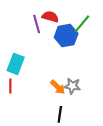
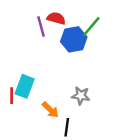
cyan rectangle: (16, 64) -> (25, 86), moved
orange arrow: (58, 87) -> (50, 110), moved

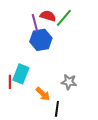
green line: (91, 26) -> (64, 18), moved
blue hexagon: (74, 39) -> (41, 40), moved

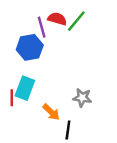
blue hexagon: (41, 40) -> (30, 47), moved

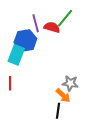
red semicircle: (57, 19) -> (52, 27), moved
cyan rectangle: (25, 88) -> (16, 55), moved
orange arrow: (51, 112) -> (63, 95), moved

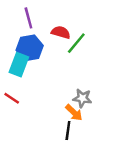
green line: (65, 18) -> (76, 43), moved
purple line: (36, 23) -> (28, 18), moved
red line: (10, 83) -> (12, 98), turned -56

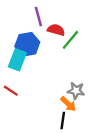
purple line: (28, 18) -> (38, 17), moved

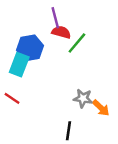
purple line: (38, 17) -> (55, 18), moved
orange arrow: (68, 104) -> (101, 108), moved

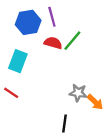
red semicircle: (61, 32) -> (53, 43), moved
blue hexagon: (30, 48) -> (28, 22), moved

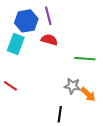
green line: (72, 41) -> (85, 59), moved, turned 54
cyan rectangle: (18, 61) -> (16, 44), moved

